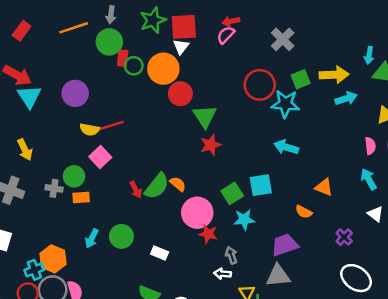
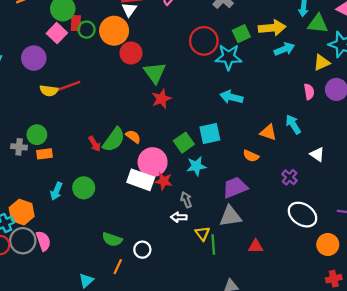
pink square: (100, 157) -> (57, 33), moved
cyan arrow: (369, 179) -> (293, 124), moved
white rectangle: (160, 253) -> (141, 180), moved, size x1.6

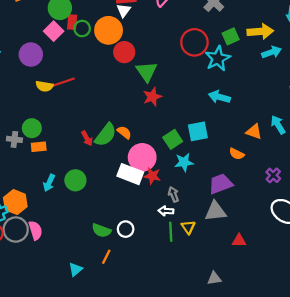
cyan star: (229, 57) -> (218, 58), turned -30
green line: (213, 245) -> (171, 232), moved
white circle: (142, 250) -> (126, 229), moved

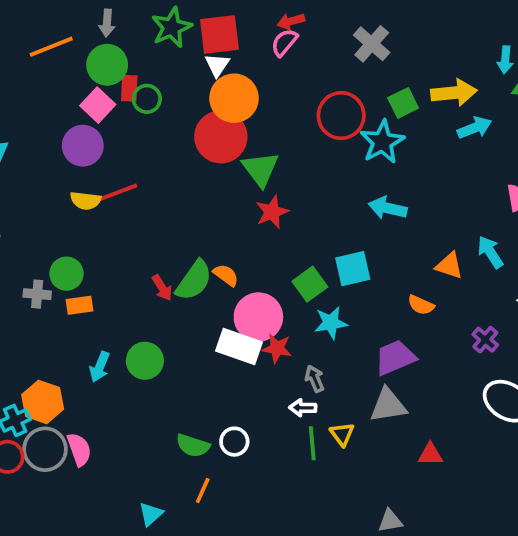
orange circle: (109, 30) -> (234, 98), moved
red circle: (124, 52) -> (221, 137), size x1.4
purple circle: (31, 55) -> (83, 146), moved

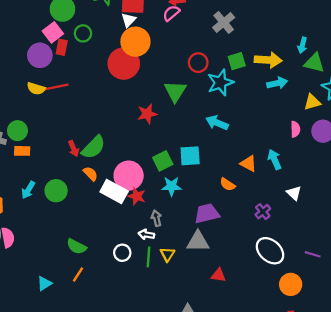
red rectangle: (129, 88) -> (62, 47), moved
red circle: (341, 116) -> (198, 63), size x0.7
green triangle: (260, 169) -> (175, 91), moved
orange semicircle: (226, 275) -> (90, 174), moved
white circle: (234, 442) -> (122, 253), moved

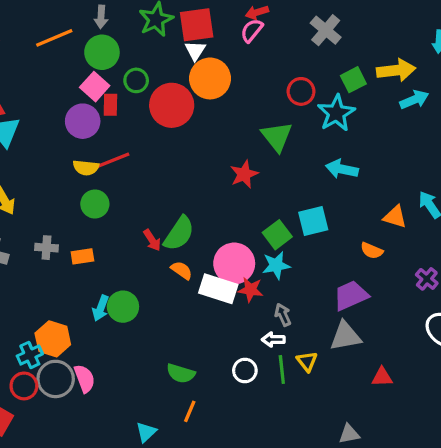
red circle: (124, 64) -> (172, 105), moved
green circle: (17, 131) -> (95, 204), moved
cyan star: (172, 186) -> (276, 265), moved
green circle: (56, 191) -> (123, 307), moved

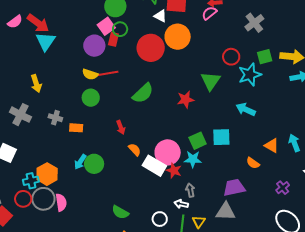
white triangle: (195, 51) -> (160, 16), moved, turned -48
green circle: (136, 80) -> (120, 29), moved
green semicircle: (179, 234) -> (143, 93), moved

